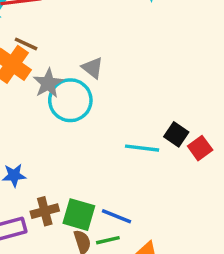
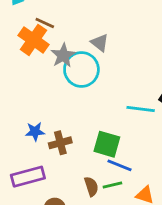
brown cross: (45, 211) -> (60, 143), moved
green square: (79, 215) -> (107, 144), moved

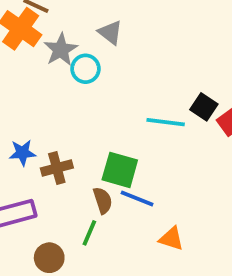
cyan circle: (81, 70) -> (85, 69), size x0.6
green line: (112, 185) -> (89, 233), moved, turned -54
brown semicircle: (91, 186) -> (103, 200), moved

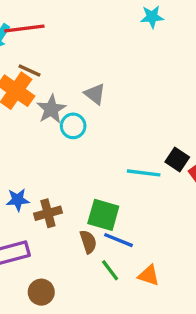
green line: (89, 233) -> (110, 270), moved, turned -60

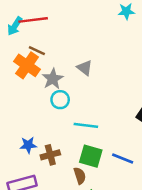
cyan circle: (73, 126) -> (60, 100), moved
cyan line: (144, 173) -> (86, 125), moved
blue line: (118, 240) -> (123, 158), moved

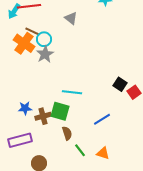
gray triangle: (85, 68) -> (71, 18), moved
cyan circle: (60, 100) -> (44, 39), moved
green square: (91, 156) -> (60, 111), moved
blue line: (123, 158) -> (102, 119), turned -54

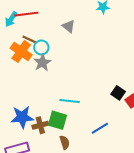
blue star: (25, 108) -> (22, 117), size x1.6

